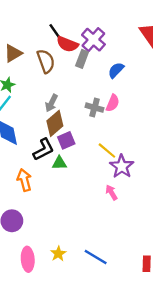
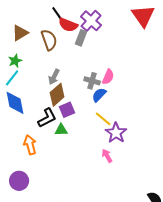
blue semicircle: (116, 70) -> (99, 95), moved

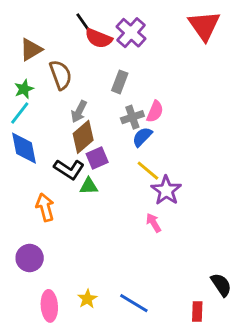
gray rectangle: (81, 38) -> (120, 82), moved
brown semicircle: (49, 40) -> (61, 75), moved
gray cross: (92, 81) -> (132, 117), turned -35
black L-shape: (47, 118) -> (69, 169), turned 60

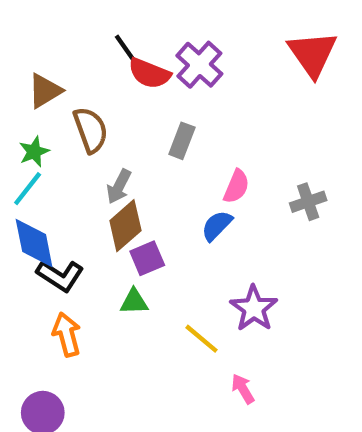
gray cross: (132, 117) -> (308, 202), moved
black L-shape: (69, 169) -> (60, 276), moved
yellow line: (148, 171) -> (202, 339), moved
pink arrow: (154, 223) -> (243, 389), moved

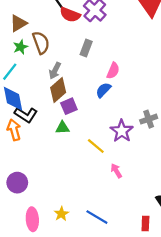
green star: (34, 152) -> (20, 47), moved
gray cross: (308, 202) -> (149, 119), moved
orange arrow: (67, 334) -> (14, 130), moved

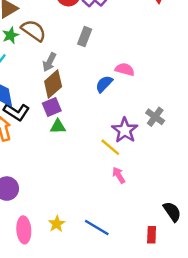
brown semicircle: (41, 43) -> (34, 30), turned -35
pink semicircle: (113, 71) -> (125, 69), moved, turned -98
purple square: (69, 106) -> (52, 107), moved
gray cross: (149, 119) -> (155, 117), turned -35
yellow line: (96, 146) -> (110, 147), moved

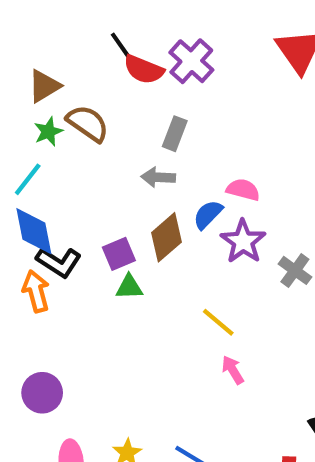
gray arrow: (49, 62) -> (158, 177), moved, turned 66
brown diamond: (53, 84) -> (166, 237), moved
purple star: (125, 130) -> (243, 241), moved

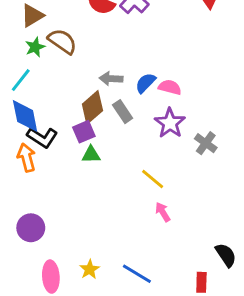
gray rectangle: (175, 134) -> (123, 112), moved, turned -55
blue semicircle: (208, 215) -> (146, 83), moved
brown diamond: (166, 237) -> (92, 107), moved

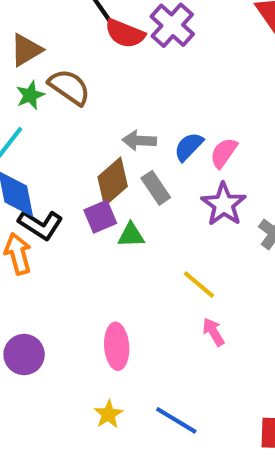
pink semicircle: (170, 87) -> (224, 153), turned -70
green triangle: (91, 155) -> (131, 235), moved
pink ellipse: (51, 277) -> (117, 346), moved

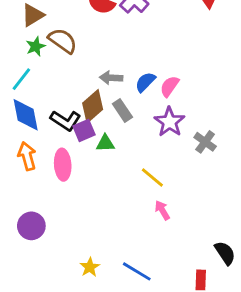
black L-shape: (41, 225) -> (66, 120), moved
pink ellipse: (117, 346) -> (63, 165), moved

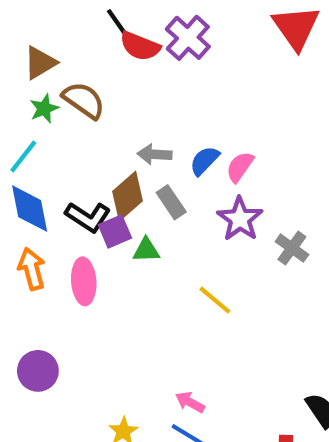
pink arrow: (162, 210) -> (190, 402), moved, turned -30

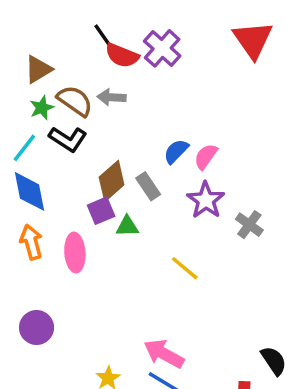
gray arrow: (155, 154) -> (112, 97), moved
black L-shape: (88, 217) -> (68, 139), moved
pink arrow: (190, 402) -> (164, 354), size x1.6

